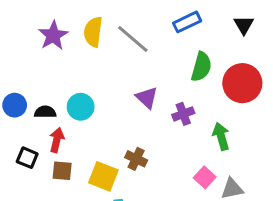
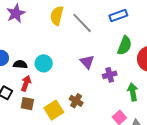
purple star: (53, 36) -> (16, 13), moved
yellow square: (103, 176) -> (54, 110), turned 30

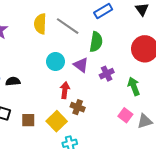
green semicircle: (125, 46) -> (96, 42), moved
cyan circle: (44, 63) -> (55, 62), moved
red arrow: (26, 83) -> (65, 90), moved

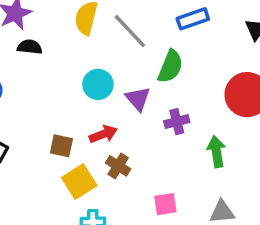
black semicircle: (13, 81) -> (30, 47), moved
red arrow: (65, 90) -> (103, 134), turned 49
pink square: (125, 115) -> (165, 204), moved, turned 32
brown square: (28, 120) -> (61, 146), moved

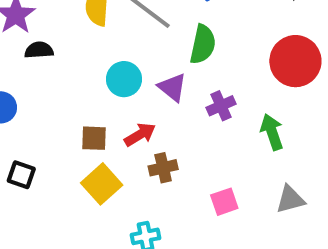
brown square: (61, 146) -> (94, 138), moved
brown cross: (118, 166) -> (163, 168), turned -35
yellow square: (79, 182) -> (102, 184), moved

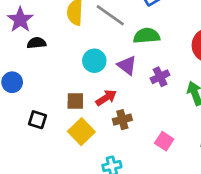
green semicircle: (203, 44) -> (147, 36), turned -105
black square: (21, 175) -> (37, 120), moved
pink square: (224, 202) -> (164, 141), turned -36

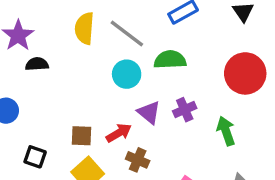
cyan circle: (94, 61) -> (127, 74), moved
purple triangle: (127, 65) -> (149, 112), moved
brown cross: (122, 120) -> (138, 160), turned 36

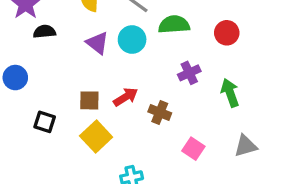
red circle: (245, 73) -> (227, 33), moved, size x0.6
purple triangle: (149, 112) -> (97, 43), moved
brown cross: (138, 160) -> (160, 112), moved

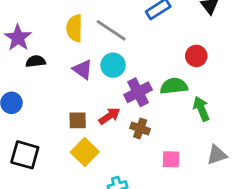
green semicircle: (174, 25) -> (174, 86), moved
purple cross: (189, 73) -> (138, 92), moved, size x1.4
black square: (45, 122) -> (25, 155), moved, size x1.5
pink square: (193, 149) -> (171, 159), turned -30

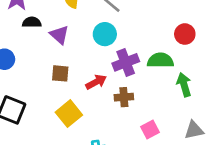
purple triangle: (83, 69) -> (59, 35), moved
brown square: (78, 120) -> (60, 73), moved
brown cross: (140, 129) -> (124, 97), turned -30
pink square: (171, 159) -> (150, 129), turned -36

